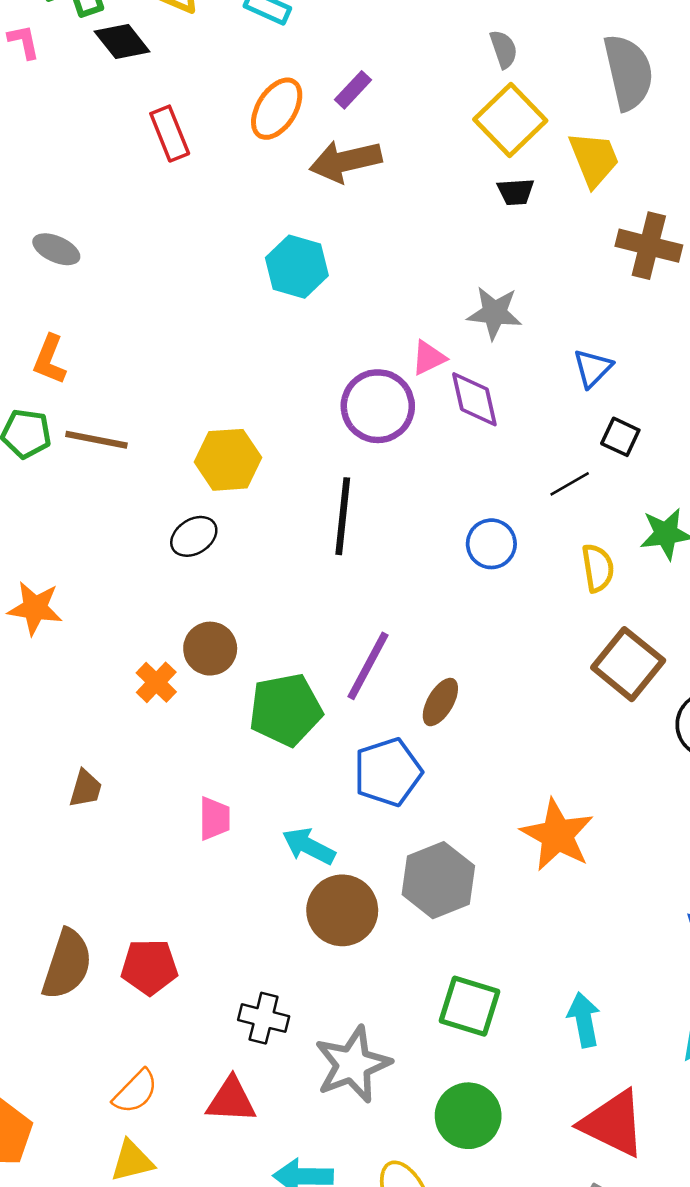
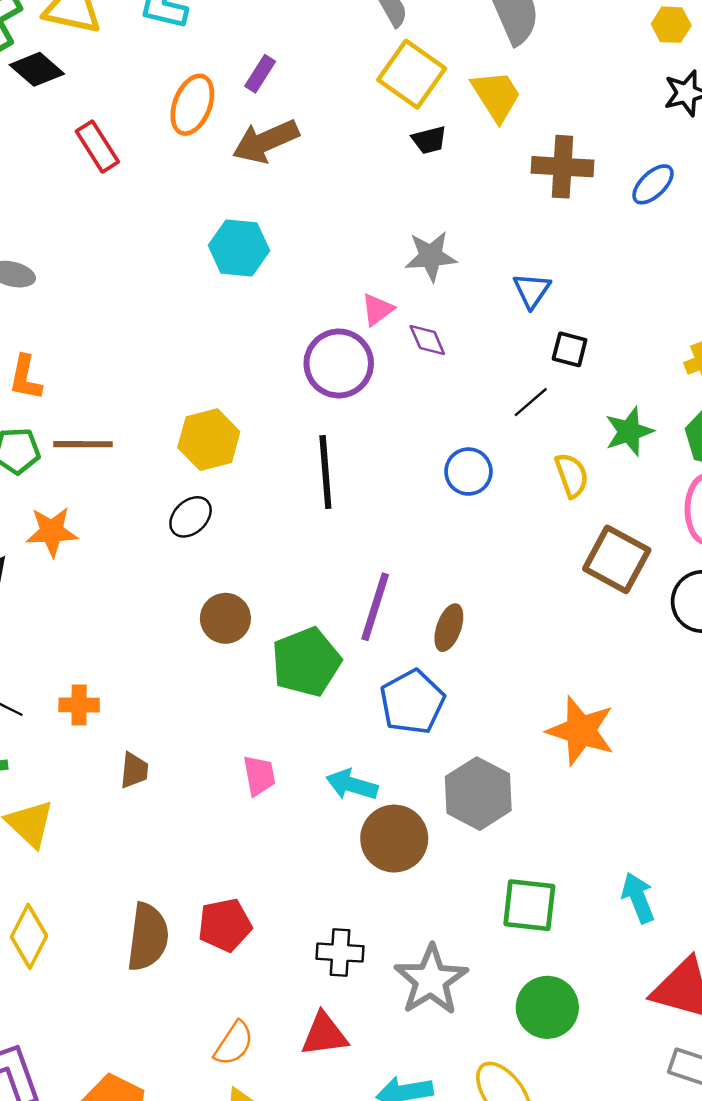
purple diamond: (474, 399) -> (427, 340), size x0.7
orange star: (35, 608) -> (52, 532), moved
orange cross: (156, 682) -> (79, 705), moved, turned -33

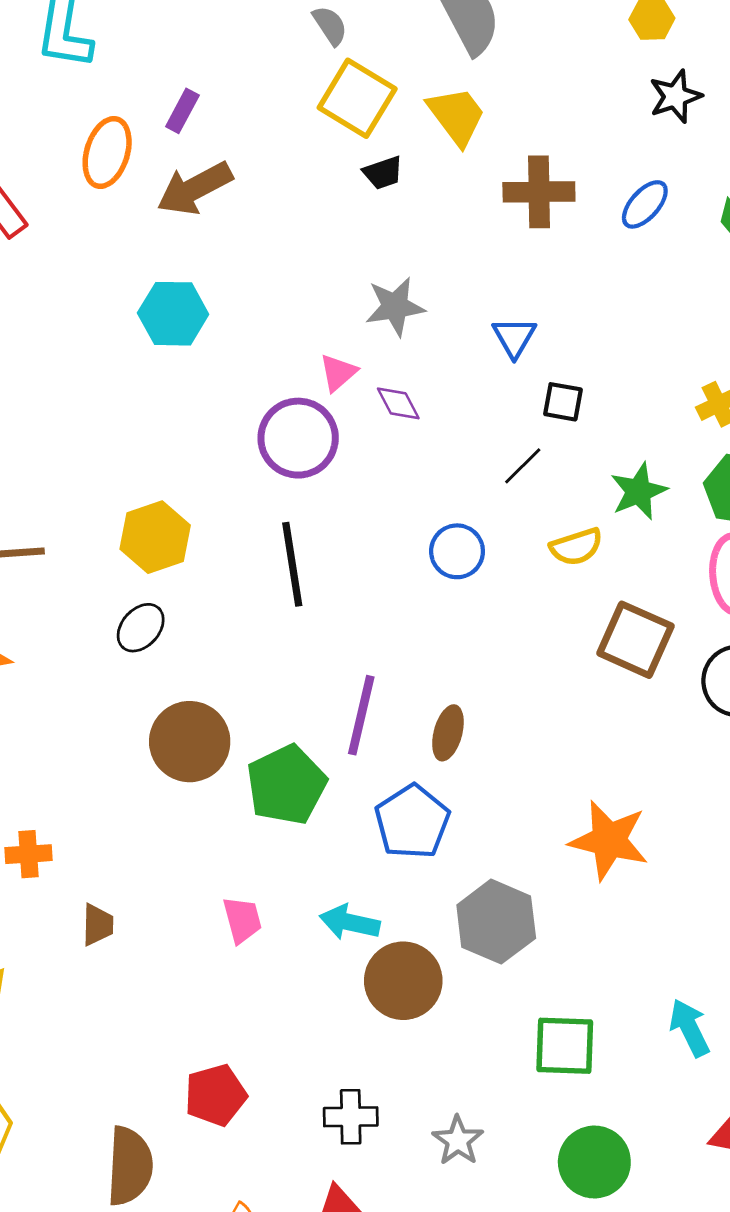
yellow semicircle: (572, 475) -> (576, 547), turned 96
brown circle: (225, 618) -> (190, 742), size x1.4
brown semicircle: (148, 937) -> (130, 1166), moved
gray star: (431, 980) -> (458, 1140), size x0.6

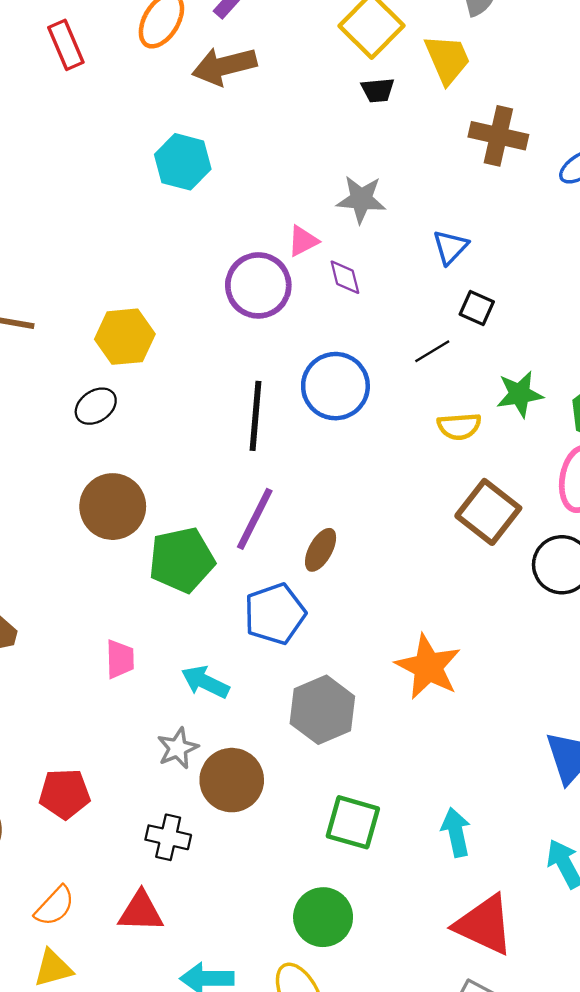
blue circle: (457, 551) -> (335, 386), moved, size x1.5
black line: (292, 564) -> (255, 416), moved
brown circle: (403, 981) -> (232, 780), moved
gray star: (458, 1140) -> (178, 748), moved
green circle: (594, 1162) -> (323, 917), moved

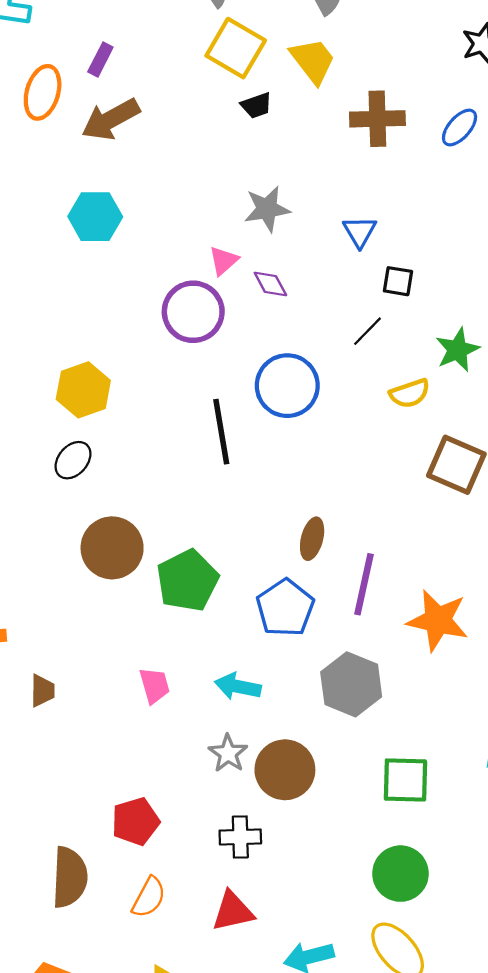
purple line: (255, 519) -> (364, 584), moved
orange semicircle: (55, 906) -> (149, 897), moved

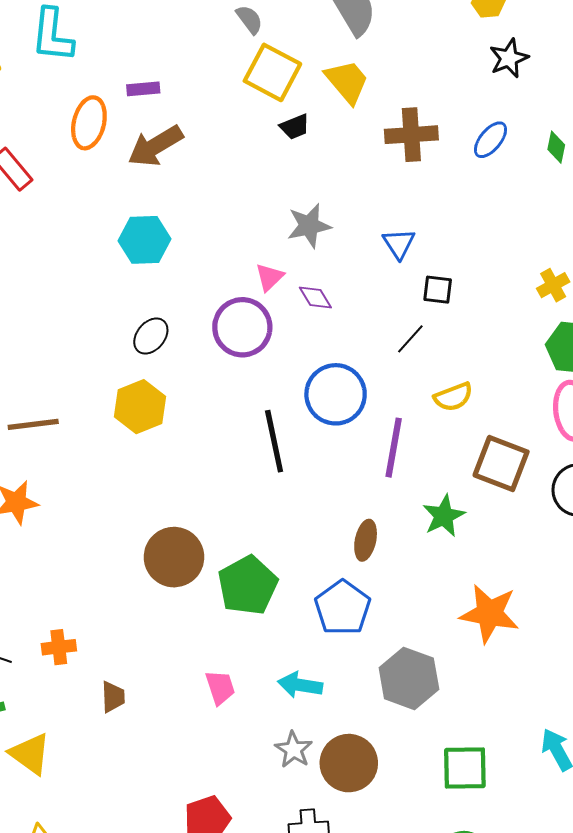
purple rectangle: (100, 59) -> (143, 89), turned 60
green star: (457, 350) -> (444, 516), moved
black ellipse: (73, 460) -> (151, 336), moved
purple line: (364, 584) -> (394, 448), moved

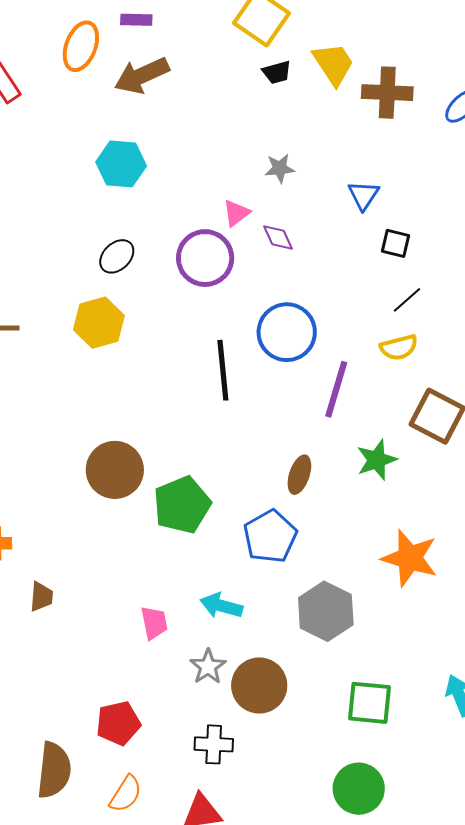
yellow trapezoid: (347, 82) -> (333, 64), moved
gray star: (309, 226) -> (280, 168), size x0.7
black line: (410, 339) -> (407, 300), moved
pink trapezoid: (220, 687) -> (154, 623), moved

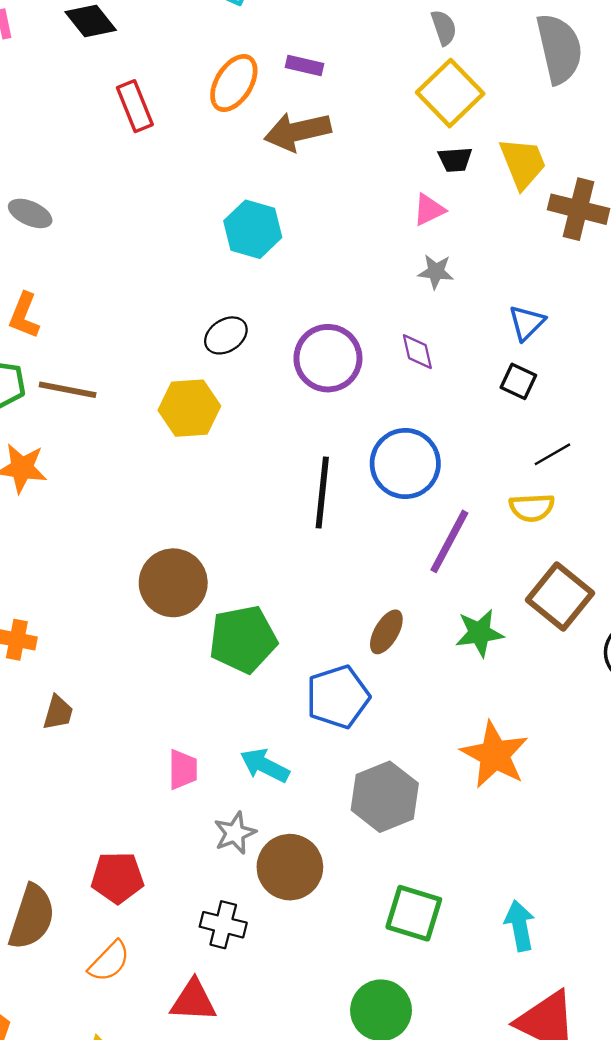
pink triangle: (236, 213) -> (429, 210), moved
black square: (395, 243) -> (518, 381), moved

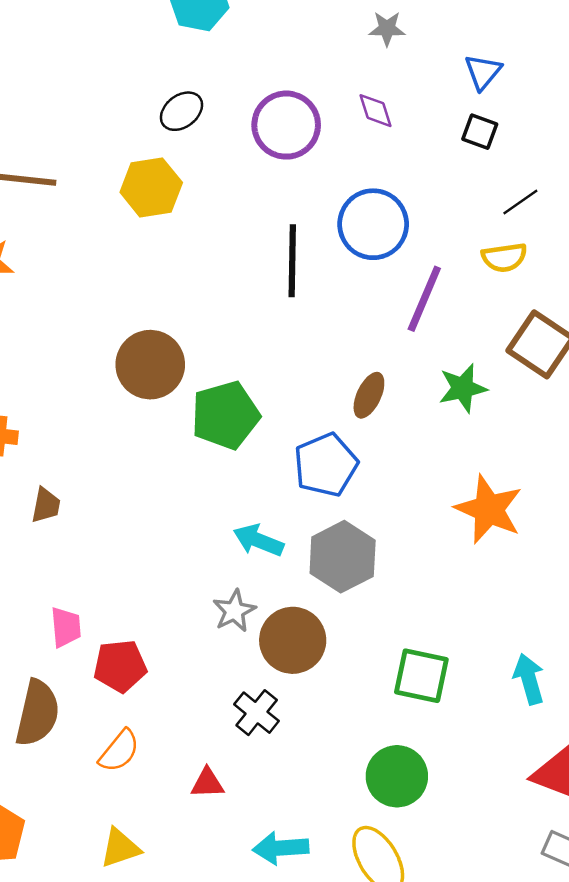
pink trapezoid: (183, 770) -> (66, 627), moved
gray hexagon: (385, 797) -> (343, 557), moved
black cross: (223, 925) -> (257, 713), moved, turned 30
red triangle: (193, 1001) -> (207, 783), size x0.7

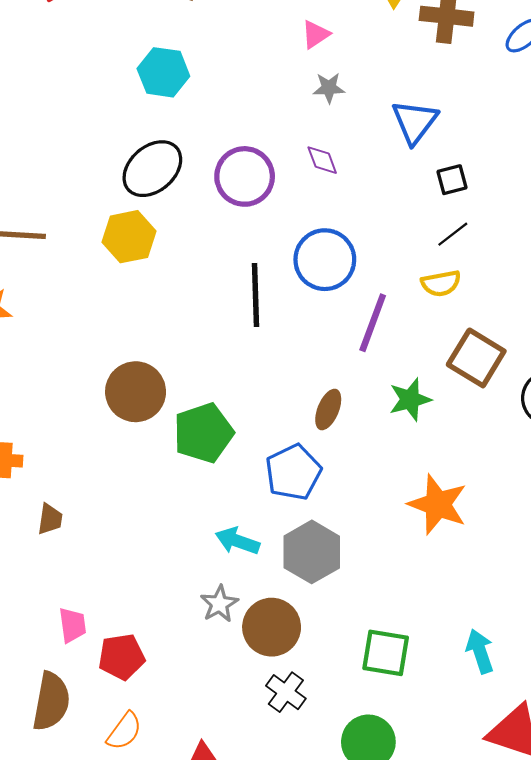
blue triangle: (483, 72) -> (415, 122), size x1.4
black ellipse: (181, 111) -> (152, 169), size x1.6
black square: (480, 132) -> (452, 180), moved, turned -32
black cross: (257, 713) -> (286, 692), moved

